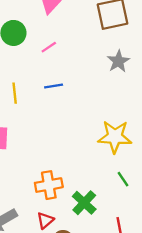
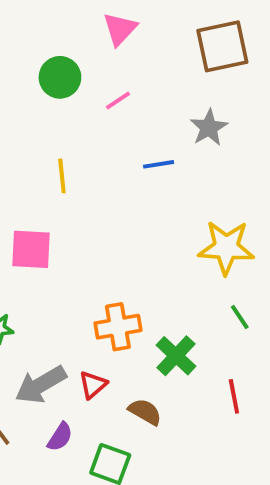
gray star: (118, 61) -> (209, 128), moved
blue line: (54, 86) -> (159, 164), moved
red triangle: (45, 220) -> (93, 385), moved

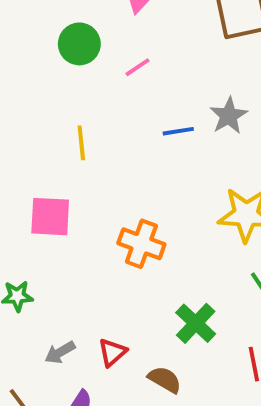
gray star: (209, 128) -> (229, 116), moved
orange cross: (118, 327) -> (141, 244), moved, turned 30
gray arrow: (41, 385) -> (60, 352), size x0.6

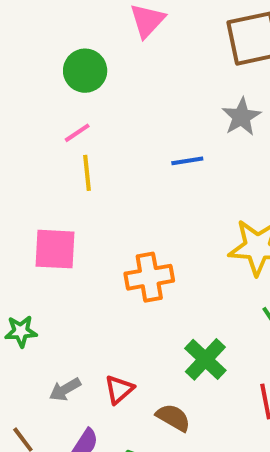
pink line: (138, 67) -> (77, 133), moved
gray star: (229, 116) -> (241, 117), moved
orange cross: (141, 244) -> (149, 277), turned -30

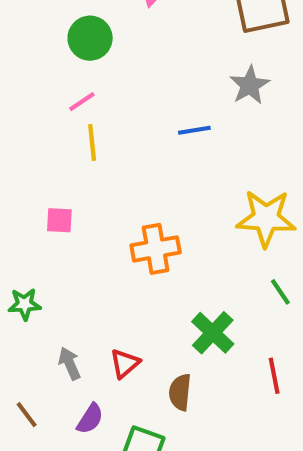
pink square: (55, 249) -> (59, 220), size x0.6
gray arrow: (65, 389) -> (70, 364), turned 96
brown semicircle: (173, 418) -> (180, 392), turned -114

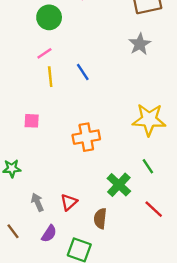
blue line: (194, 130) -> (83, 72), moved, turned 66
green line: (280, 292) -> (148, 166), moved
red line: (274, 376) -> (154, 209), turned -36

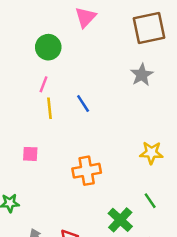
pink line: (44, 53) -> (43, 84), turned -35
yellow star: (149, 120) -> (151, 153), size x0.7

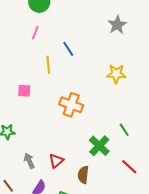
yellow line: (49, 108) -> (48, 65), moved
yellow star: (151, 153) -> (116, 74), moved
orange cross: (87, 171) -> (71, 105), turned 30

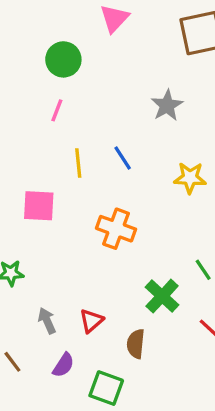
gray star: (117, 25) -> (167, 105), moved
blue line: (68, 49) -> (123, 158), moved
pink square: (24, 91) -> (39, 206), size x1.5

